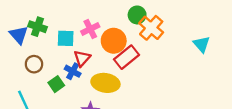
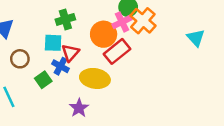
green cross: (37, 27) -> (65, 19), moved, turned -36
pink cross: (90, 29) -> (122, 22), moved
cyan square: (66, 38) -> (53, 43), moved

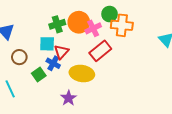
orange cross: (143, 21) -> (122, 25), turned -35
pink cross: (122, 22) -> (93, 28), moved
orange circle: (104, 34) -> (79, 22), moved

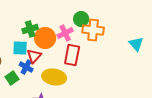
orange circle: (79, 22) -> (45, 38), moved
red rectangle: (100, 51) -> (72, 55), turned -40

